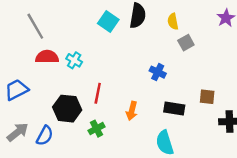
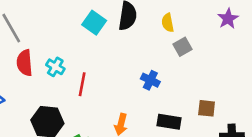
red semicircle: (47, 57) -> (25, 63), turned -95
red line: (98, 93) -> (82, 84), moved

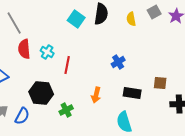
gray square: (182, 47) -> (154, 12), moved
blue cross: (150, 80) -> (118, 62), turned 32

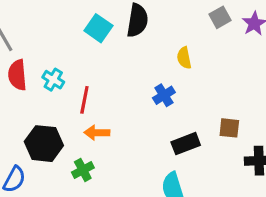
yellow semicircle: (131, 19) -> (184, 58), moved
black rectangle: (132, 93) -> (186, 144), turned -30
orange arrow: (96, 95) -> (97, 133), moved, turned 77

